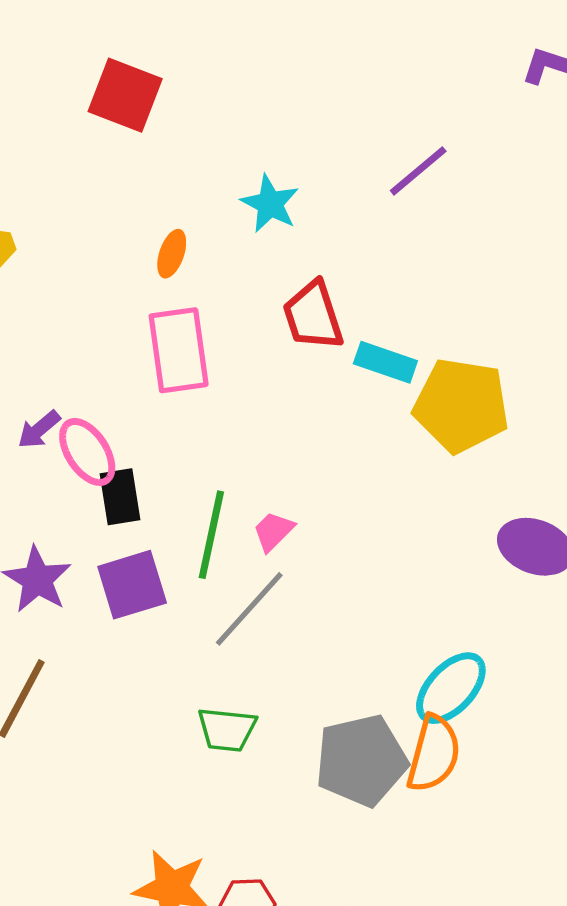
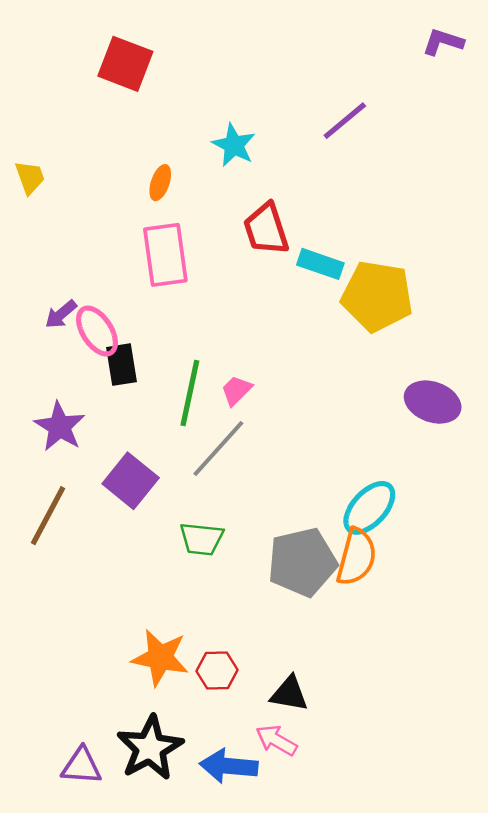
purple square: (132, 585) -> (131, 481), moved, turned -34

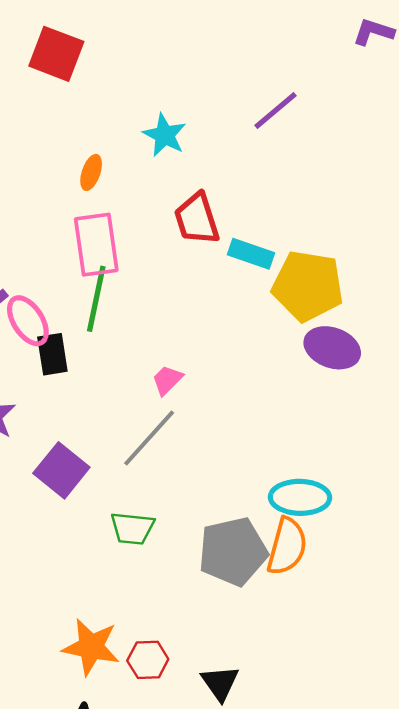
green line: (190, 393) -> (96, 299), moved
purple ellipse: (433, 402) -> (332, 348), moved
cyan ellipse: (369, 508) -> (300, 497), turned 48
black triangle: (289, 694) -> (220, 683), turned 45

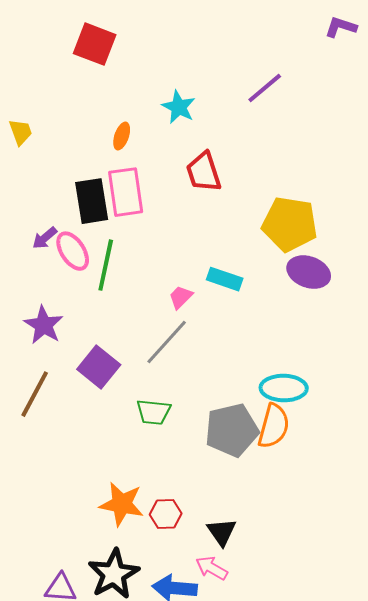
cyan rectangle: (251, 254) -> (225, 279), moved
green line: (96, 299) -> (106, 265), moved
black rectangle: (52, 354) -> (92, 201), moved, size x1.4

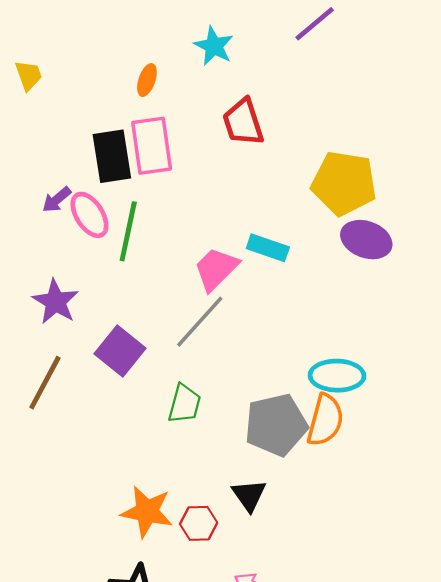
pink trapezoid: (181, 297) -> (216, 269), size x1.6
green trapezoid: (154, 412) -> (184, 404), turned -81
black triangle: (222, 532) -> (249, 495), moved

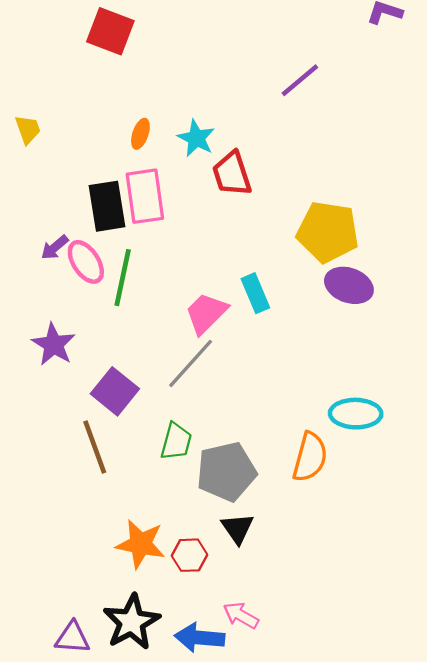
cyan star: (214, 46) -> (196, 138), moved
cyan rectangle: (268, 248) -> (255, 293), turned 48
cyan ellipse: (337, 376) -> (356, 414), moved
brown line: (45, 383) -> (95, 447), moved, turned -48
gray pentagon: (276, 425) -> (226, 472), moved

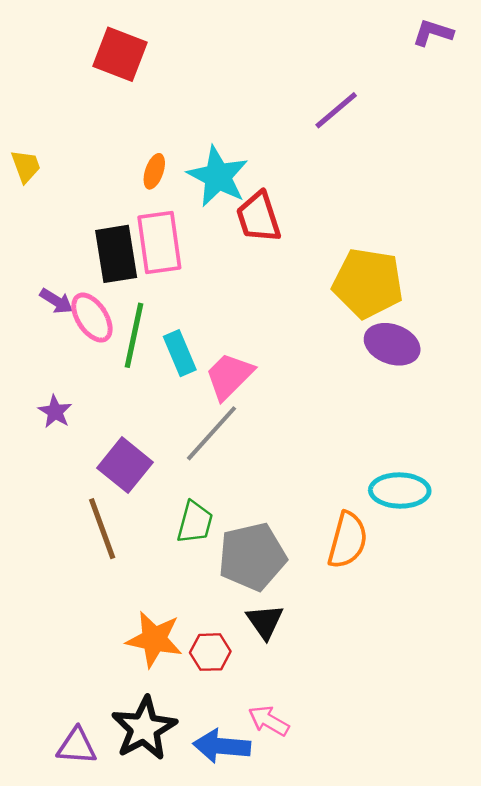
cyan star: (196, 138) -> (218, 176), size x1.4
purple arrow: (55, 247) -> (56, 301), turned -108
cyan rectangle: (255, 293) -> (180, 353), moved
purple star: (54, 344) -> (55, 412), size x0.7

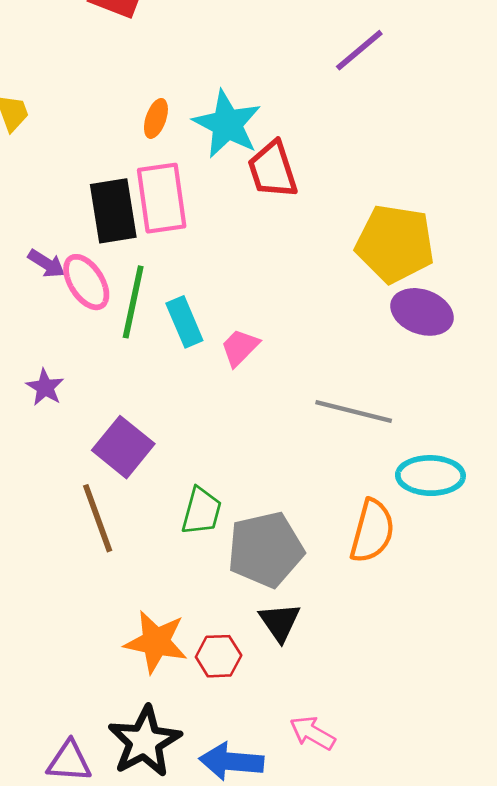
pink trapezoid: (229, 376) -> (240, 347), size x0.7
gray line: (211, 433) -> (354, 412), moved, turned 62
pink arrow: (269, 721) -> (312, 733), moved

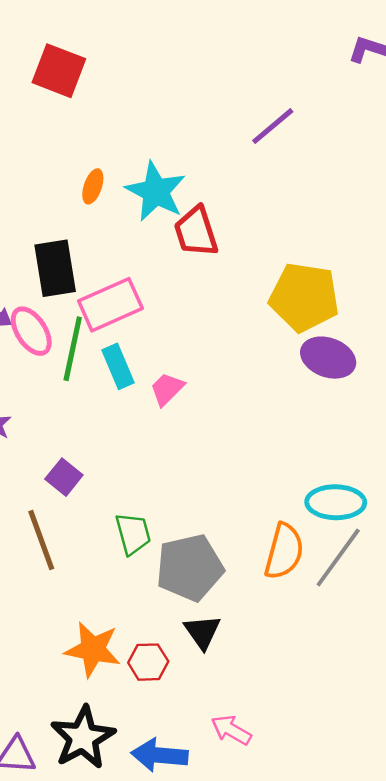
pink rectangle: (162, 198) -> (110, 305), moved, turned 74
gray line: (354, 412) -> (338, 558), moved, turned -68
purple square: (123, 447) -> (64, 477), size x0.7
green trapezoid: (201, 511) -> (133, 534), turned -30

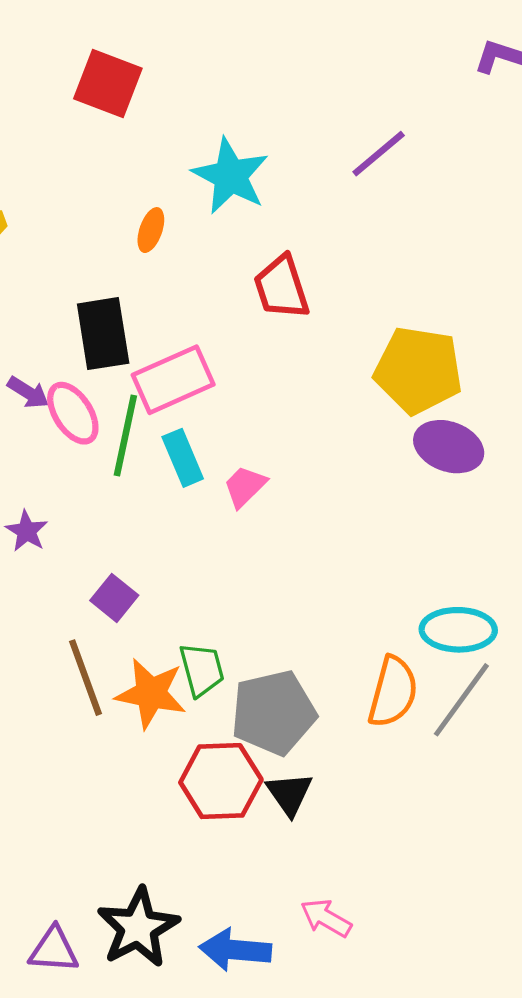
cyan star: (156, 191) -> (230, 176), moved
orange star: (93, 649) -> (151, 693), moved
red hexagon: (148, 662) -> (221, 781), moved, size x1.6

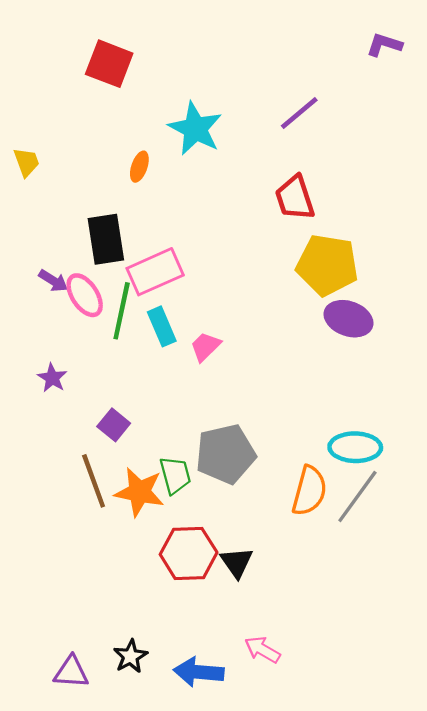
red trapezoid: (281, 287) -> (295, 198), moved
gray pentagon: (273, 713) -> (226, 454), moved
black star: (138, 928) -> (130, 656), size x0.6

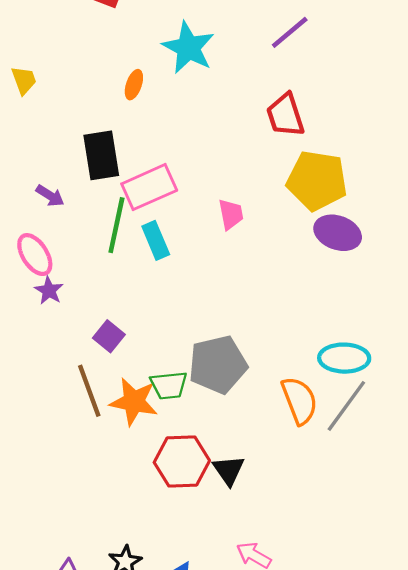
pink ellipse: (85, 295) -> (35, 255), moved
pink trapezoid: (205, 347) -> (231, 214), moved, turned 124
green trapezoid: (175, 475) -> (169, 385), turned 99
orange semicircle: (309, 491) -> (299, 401), turned -36

